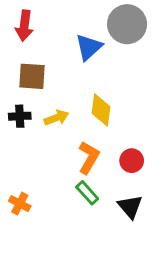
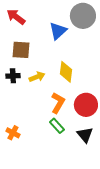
red arrow: (24, 26) -> (16, 17), turned 120
red circle: (132, 161) -> (86, 105), size x1.5

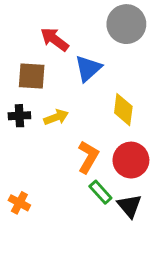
red arrow: (16, 17) -> (55, 39), moved
blue triangle: (58, 31) -> (88, 68), moved
yellow diamond: (66, 72) -> (123, 110), moved
green rectangle: (57, 126) -> (100, 192), moved

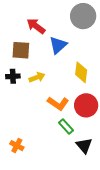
orange L-shape: (88, 157) -> (58, 103), turned 95
orange cross: (19, 203) -> (17, 146), moved
black triangle: (129, 206) -> (84, 146), moved

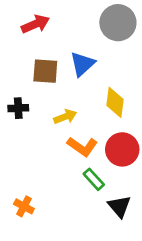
red arrow: (36, 26) -> (35, 24), moved, turned 120
brown square: (21, 50) -> (45, 71), moved
yellow arrow: (37, 77) -> (65, 117), moved

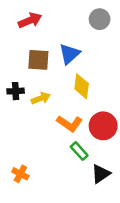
gray circle: (118, 23) -> (100, 19), size x0.7
yellow diamond: (115, 102) -> (82, 86), moved
yellow arrow: (65, 117) -> (41, 98), moved
black triangle: (119, 206) -> (101, 174), turned 36

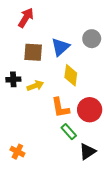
gray circle: (100, 19) -> (92, 39), moved
red arrow: (30, 20) -> (26, 18), turned -36
orange L-shape: (70, 123) -> (60, 108), turned 45

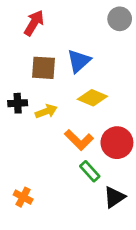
gray circle: (92, 39) -> (120, 19), moved
yellow diamond: (71, 75) -> (92, 98), turned -75
orange L-shape: (60, 108) -> (79, 140), turned -35

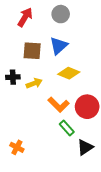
gray circle: (120, 19) -> (61, 14), moved

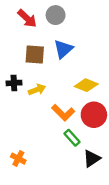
gray circle: (61, 14) -> (56, 15), moved
red arrow: (25, 17) -> (27, 18), turned 102
yellow diamond: (69, 73) -> (86, 85), moved

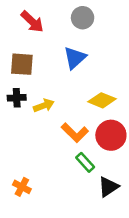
gray circle: (56, 15) -> (83, 18), moved
brown square: (35, 55) -> (22, 64), moved

